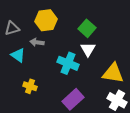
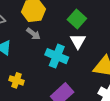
gray arrow: (37, 42) -> (33, 34), moved, turned -152

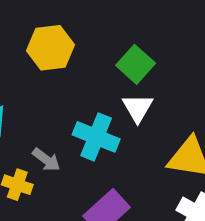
gray arrow: (33, 34) -> (46, 160), moved

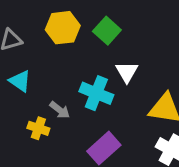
green square: (136, 64) -> (107, 31), moved

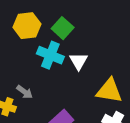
cyan cross: (96, 93) -> (50, 55), moved

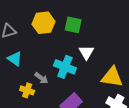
green square: (63, 28) -> (73, 25), turned -30
cyan cross: (50, 55) -> (65, 67), moved

